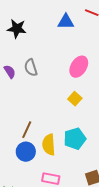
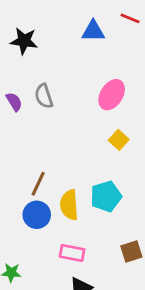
yellow square: (75, 99) -> (119, 140), moved

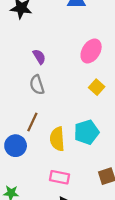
gray semicircle: (44, 96) -> (37, 85), moved
purple semicircle: (14, 102) -> (39, 57), moved
blue circle: (37, 215) -> (16, 146), moved

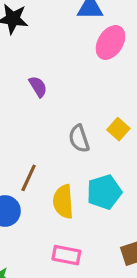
pink ellipse: (91, 51) -> (110, 42), moved
gray semicircle: (37, 85) -> (79, 139), moved

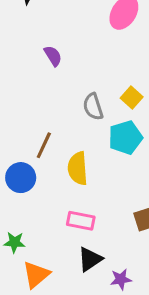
cyan pentagon: (104, 192) -> (125, 138), moved

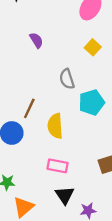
yellow square: (132, 97) -> (93, 47), moved
black triangle: (90, 259) -> (65, 195), turned -30

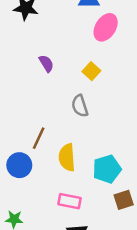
yellow square: (93, 47) -> (91, 71), moved
cyan pentagon: (92, 102) -> (107, 169), moved

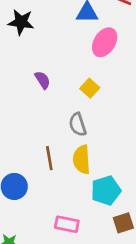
brown line: (39, 138) -> (49, 158), moved, turned -35
yellow semicircle: (67, 157) -> (82, 160), moved

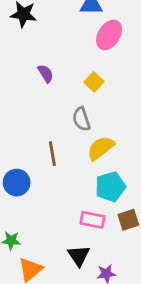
yellow semicircle: (82, 160) -> (101, 148), moved, turned 56
pink rectangle: (67, 224) -> (92, 220), moved

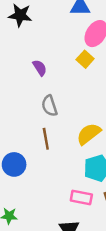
yellow square: (94, 82) -> (85, 59), moved
gray semicircle: (81, 119) -> (50, 106), moved

